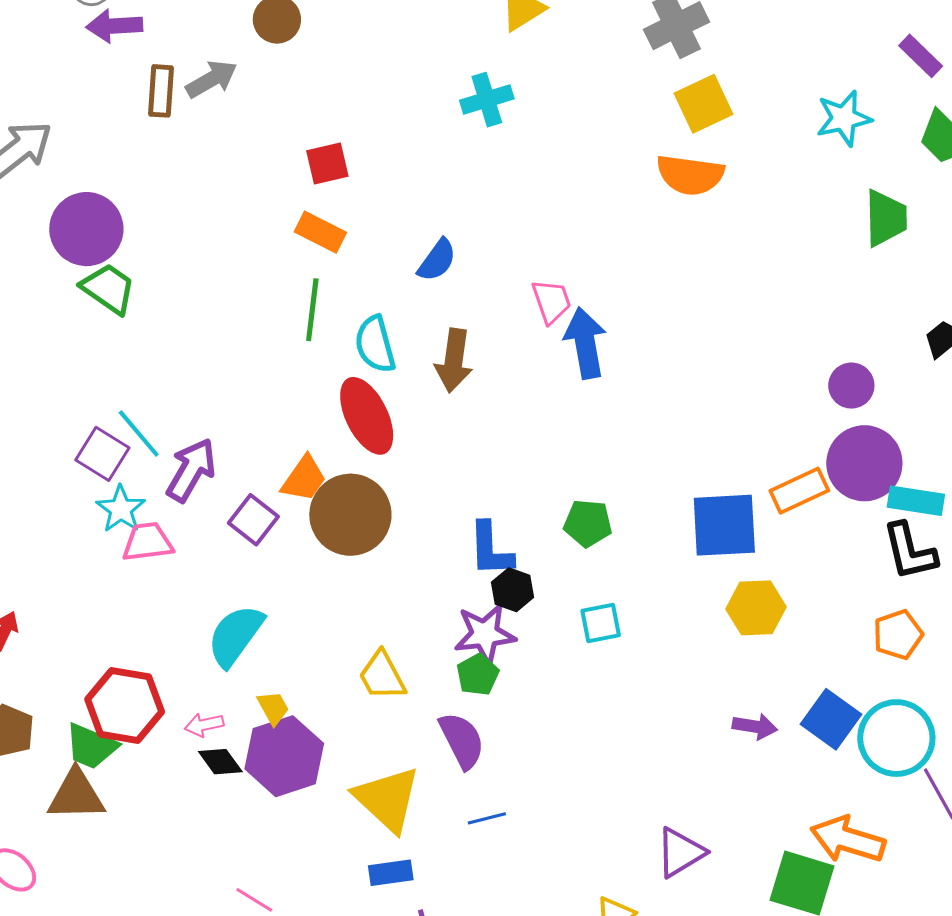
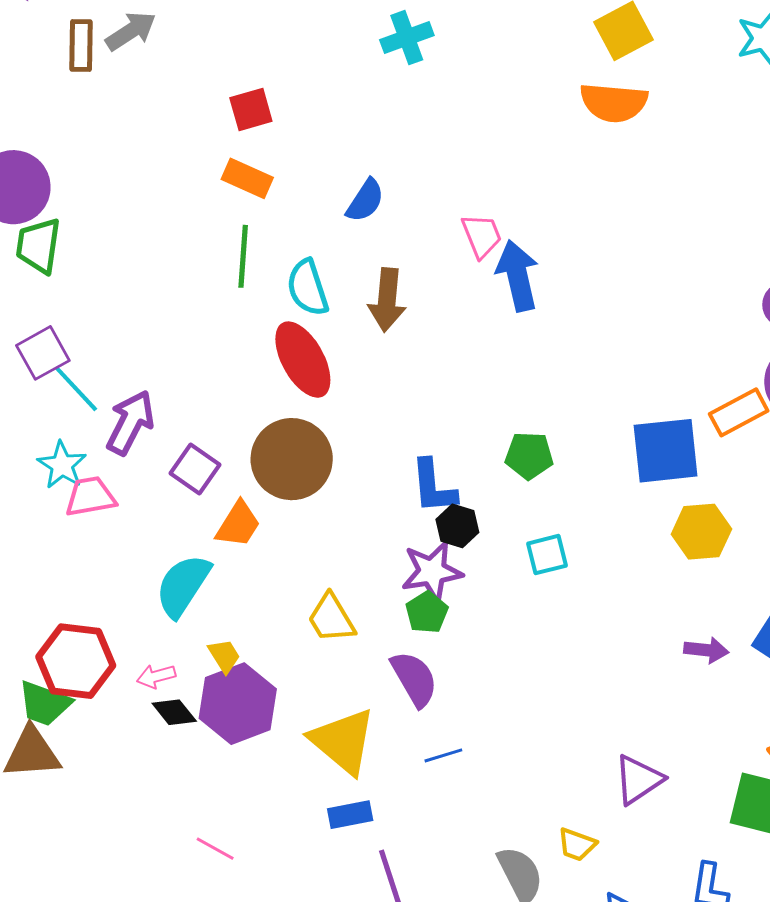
green trapezoid: (108, 289) -> (38, 246), turned -114
purple square: (102, 454) -> (43, 353), moved, turned 32
orange trapezoid: (304, 479) -> (238, 524), moved

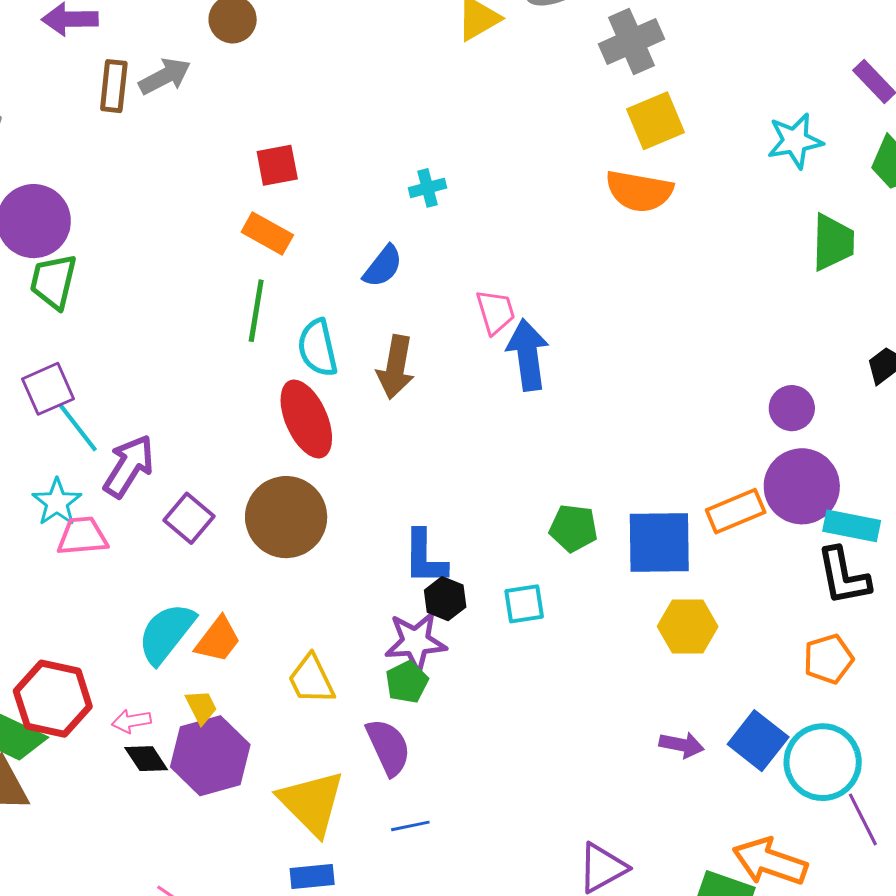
cyan cross: (407, 38) -> (427, 188), moved, size x0.7
green pentagon: (529, 456) -> (573, 528), moved
orange trapezoid: (238, 524) -> (218, 640), moved
cyan square: (547, 555) -> (524, 604), moved

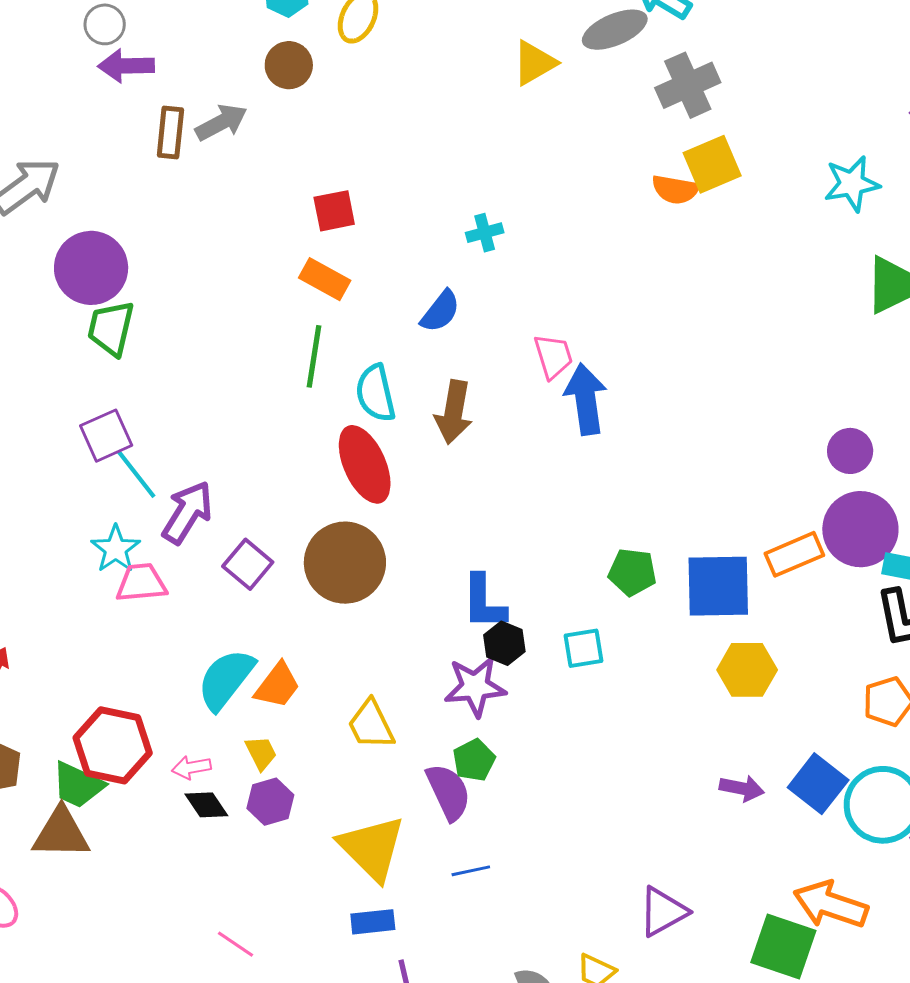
orange semicircle: (639, 191) -> (675, 189), moved, size x0.7
green pentagon: (407, 682) -> (474, 760), moved
purple hexagon: (210, 756) -> (270, 802), size x0.6

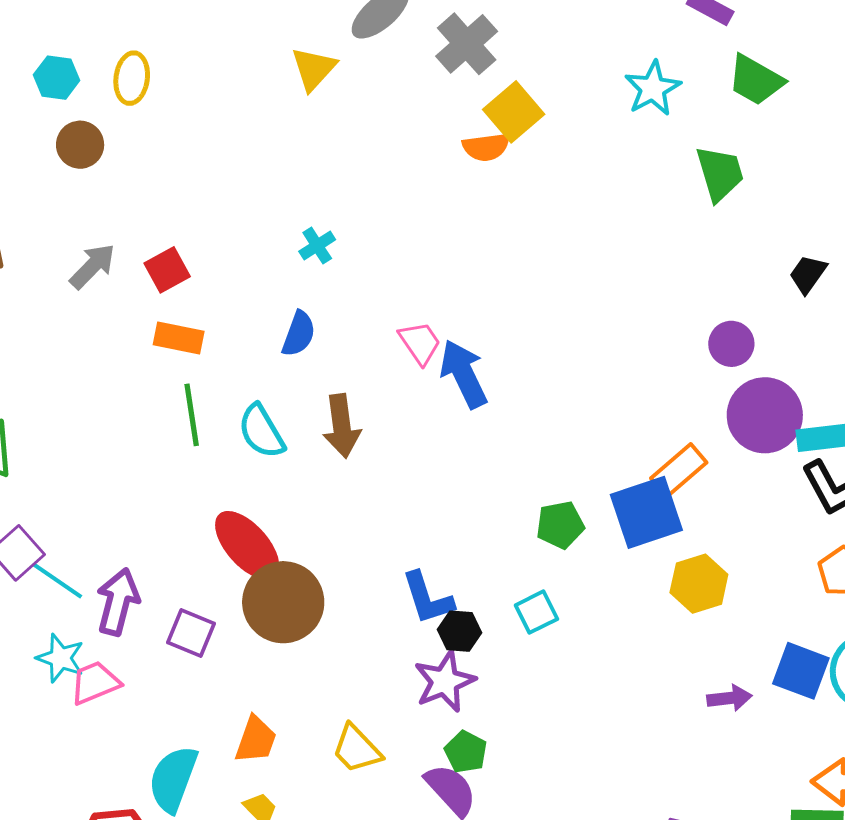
gray arrow: (221, 122) -> (93, 266), moved
red ellipse: (365, 464) -> (247, 545), moved
orange rectangle: (794, 554) -> (679, 470), moved
cyan semicircle: (226, 679) -> (173, 779), moved

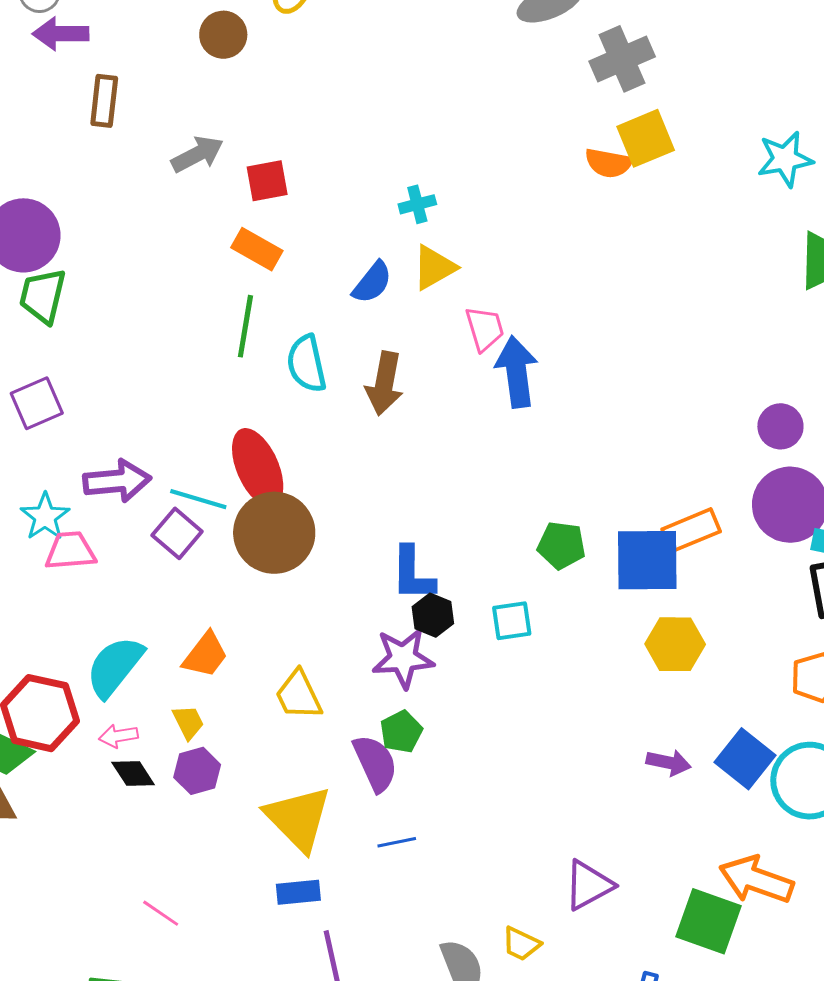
yellow triangle: (314, 69) -> (434, 267), moved
cyan line: (57, 581) -> (198, 499), moved, turned -36
purple arrow: (118, 602) -> (117, 481), turned 52

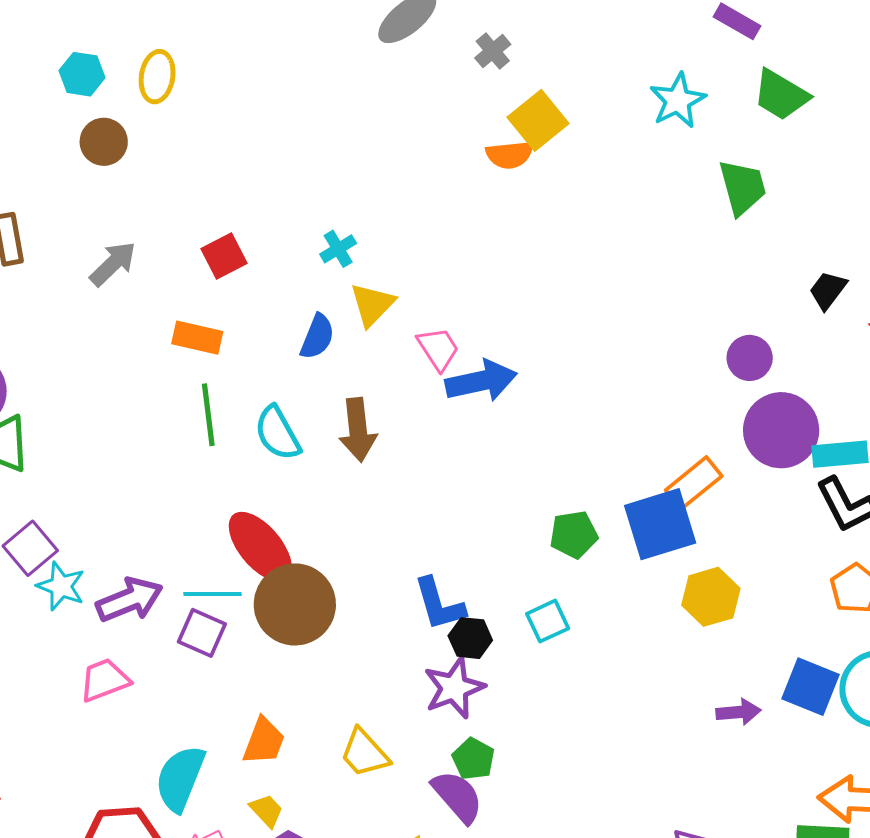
gray cross: (622, 59) -> (493, 51), size x0.6
red square: (267, 181) -> (224, 256), moved
blue arrow: (517, 372) -> (481, 381), turned 102
cyan star: (45, 517) -> (61, 586), moved

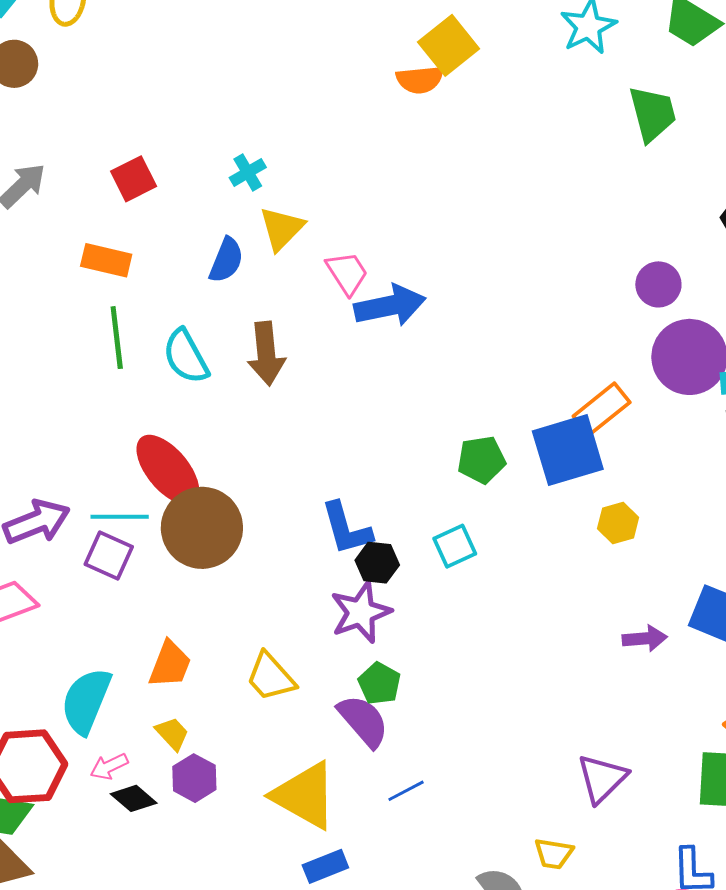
yellow hexagon: (711, 597) -> (618, 523), size x0.7

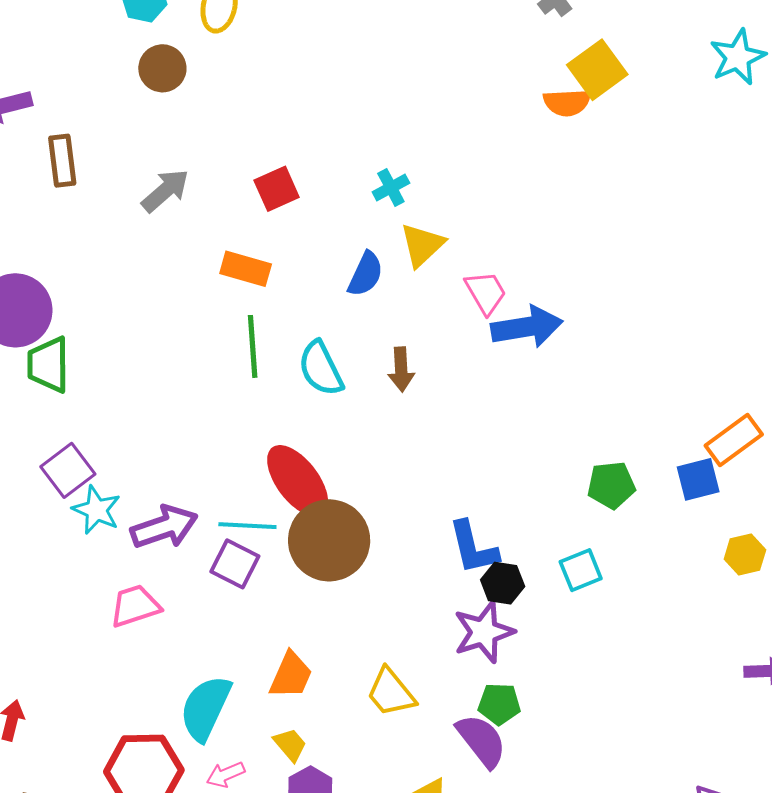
brown arrow: (266, 354) -> (401, 369), size x0.7
blue square: (568, 450) -> (698, 479), size x0.6
green pentagon: (379, 683) -> (499, 704), turned -30

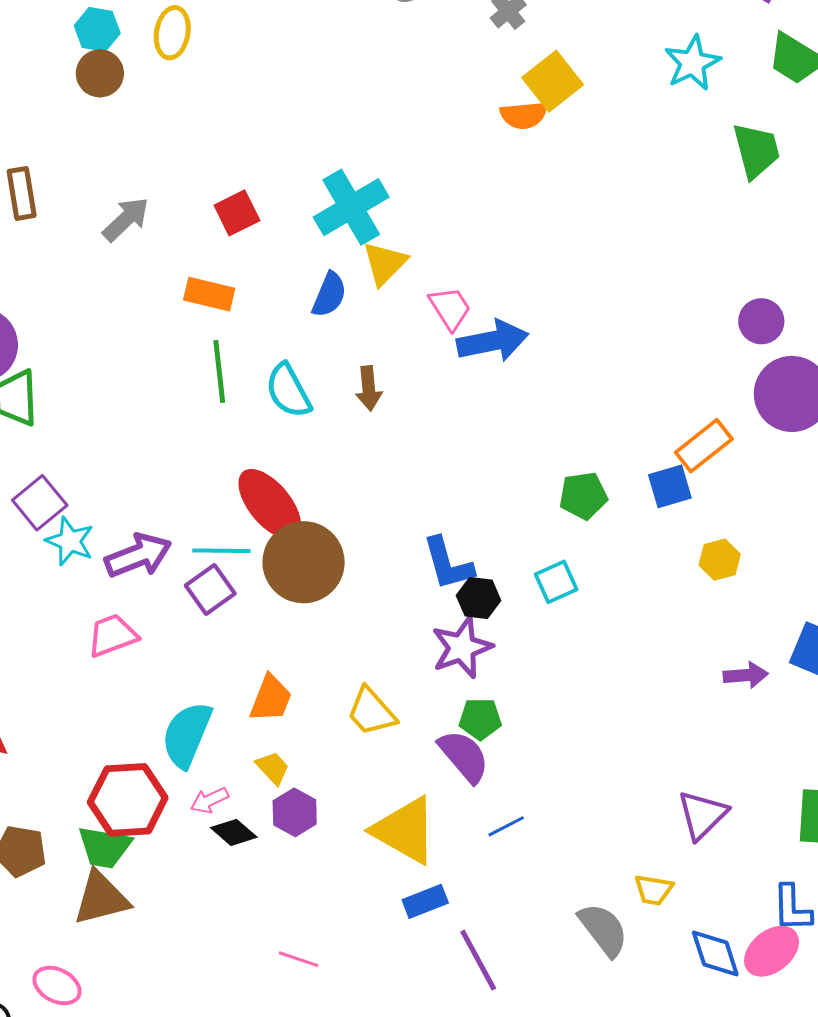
brown circle: (162, 68) -> (100, 73), moved
cyan cross: (391, 188) -> (351, 207), size x2.0
purple square: (235, 564) -> (210, 589), turned 30

